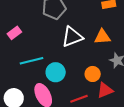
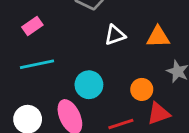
white triangle: (72, 37) -> (115, 35), size x0.7
cyan line: (32, 61) -> (37, 64), moved

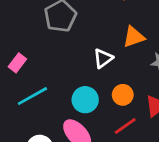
white triangle: (115, 35) -> (103, 58), moved
orange circle: (142, 89) -> (123, 95), moved

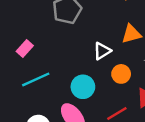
orange circle: (123, 95) -> (121, 74), moved

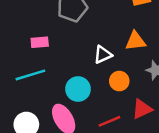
pink rectangle: (25, 48) -> (40, 42), moved, turned 35

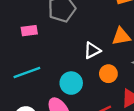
pink rectangle: (40, 42) -> (29, 31), moved

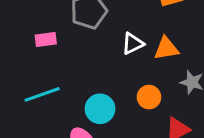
white triangle: (92, 50) -> (133, 43), moved

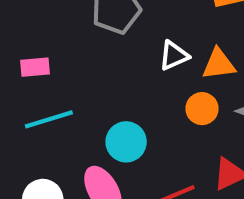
pink rectangle: (46, 40) -> (35, 67), moved
orange circle: (149, 97) -> (202, 109), moved

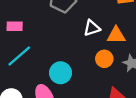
cyan line: (49, 119) -> (19, 56), turned -30

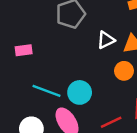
cyan line: (19, 56) -> (46, 91), moved, turned 70

